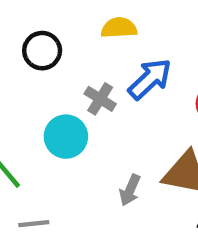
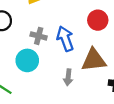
blue arrow: (150, 79) -> (65, 39), moved, turned -50

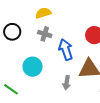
gray cross: (39, 36) -> (45, 34), moved

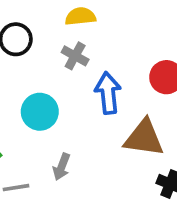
gray arrow: (67, 83) -> (62, 167), moved

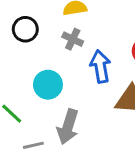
gray arrow: (62, 167) -> (68, 127), size x1.6

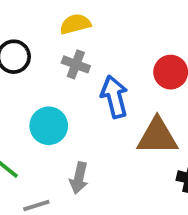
gray arrow: (68, 127) -> (79, 178), size x0.7

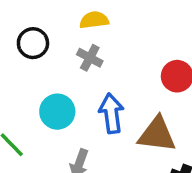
blue arrow: (114, 97) -> (111, 113), moved

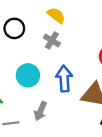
yellow semicircle: (94, 20) -> (56, 15), turned 42

